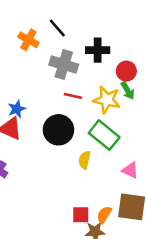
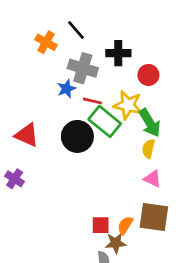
green arrow: (128, 91) -> (150, 123), moved, size x1.5
blue star: (17, 109) -> (66, 89), moved
green rectangle: (104, 135) -> (105, 121), moved
yellow semicircle: (85, 160) -> (148, 149), moved

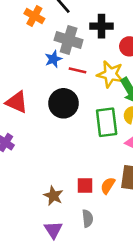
green rectangle: (105, 121) -> (107, 122), moved, turned 44
brown star: (116, 243) -> (53, 196), moved, turned 30

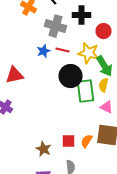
blue star: (53, 59) -> (44, 51), moved
red triangle: (17, 102) -> (14, 75), turned -36
black circle: (64, 103) -> (70, 76), moved

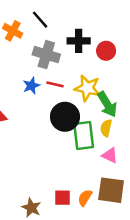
red circle: (104, 31) -> (106, 51), moved

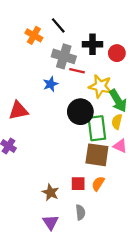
red line: (55, 84) -> (77, 71), moved
brown square: (111, 190) -> (97, 155), moved

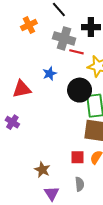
orange cross: (34, 35) -> (29, 25), moved, turned 35
blue star: (50, 84) -> (50, 74), moved
brown star: (50, 192) -> (42, 170), moved

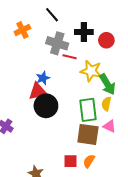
red triangle: (22, 89) -> (38, 91), moved
black circle: (80, 90) -> (46, 106), moved

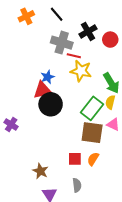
orange cross: (22, 30) -> (26, 16), moved
black cross: (84, 32) -> (88, 31), turned -30
yellow star: (91, 71) -> (81, 71), moved
green rectangle: (88, 110) -> (92, 108), turned 45

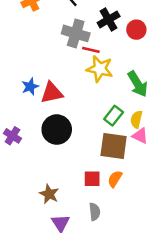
blue star: (48, 77) -> (30, 87), moved
yellow semicircle: (110, 102) -> (136, 119), moved
black circle: (51, 104) -> (57, 130), moved
green rectangle: (92, 108) -> (114, 116), size x0.7

